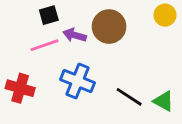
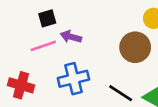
brown circle: (109, 27) -> (135, 47), moved
blue cross: (77, 81) -> (73, 79), turned -36

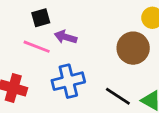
pink line: (43, 46) -> (37, 47), turned 40

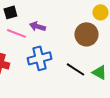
black square: (41, 18) -> (10, 12), moved

